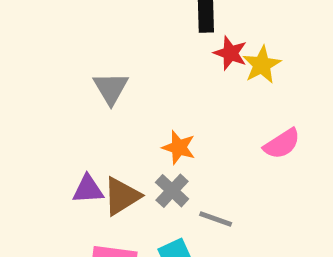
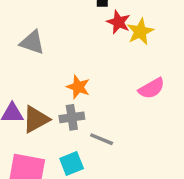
gray triangle: (111, 88) -> (32, 42), turned -44
gray cross: (172, 191) -> (72, 117), turned 35

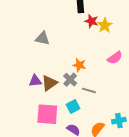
orange star: (78, 87) -> (79, 65), moved
gray cross: (72, 117) -> (70, 80), turned -32

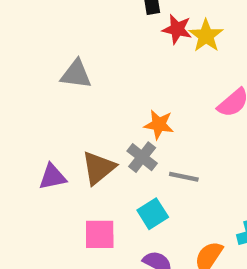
purple triangle: (35, 81) -> (52, 177), moved
pink square: (47, 114) -> (100, 234), size x0.7

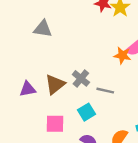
orange star: (159, 124) -> (122, 55), moved

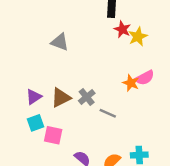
purple triangle: (28, 89) -> (34, 97), turned -35
cyan square: (86, 112) -> (36, 123), moved

